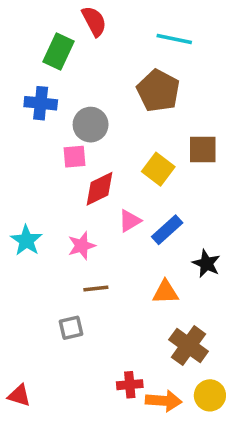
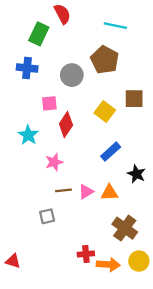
gray circle: (91, 125) -> (72, 75), moved
red diamond: (99, 189) -> (66, 124), turned -30
pink triangle: (130, 221) -> (86, 192), moved
cyan star: (26, 240) -> (28, 135), moved

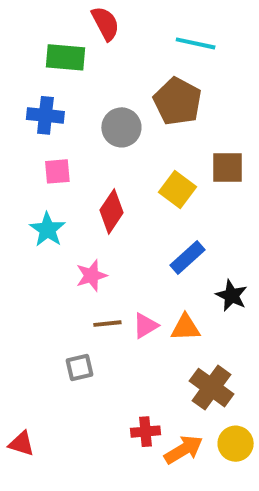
green rectangle: (39, 34) -> (65, 57), turned 70
pink square: (49, 103) -> (57, 171), moved
orange arrow: (108, 265) -> (184, 450), turned -35

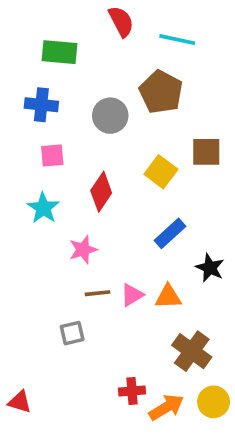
red semicircle: (105, 23) -> (121, 21), moved

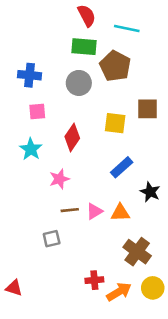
green rectangle: (60, 52) -> (84, 47), moved
yellow square: (161, 172) -> (115, 123), turned -30

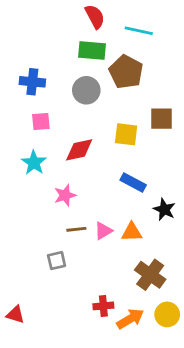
red diamond: (72, 137) -> (79, 150), turned 44
blue rectangle: (122, 167) -> (133, 183), turned 70

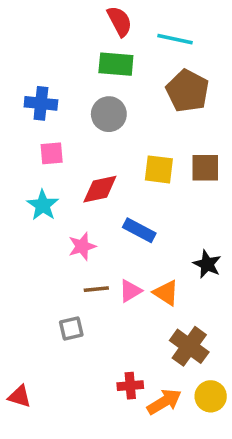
brown pentagon: (126, 72) -> (187, 91), moved
brown square: (162, 119) -> (205, 168), moved
blue rectangle: (133, 183) -> (139, 230), moved
orange triangle: (132, 232) -> (166, 293), turned 35

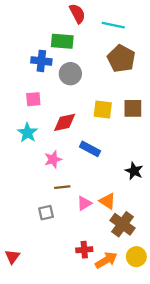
green rectangle: (116, 64) -> (62, 41), moved
blue cross: (41, 103) -> (41, 61), moved
pink triangle: (130, 291) -> (84, 203), moved
orange triangle: (166, 293) -> (107, 201), moved
red triangle: (20, 396) -> (12, 257), turned 49

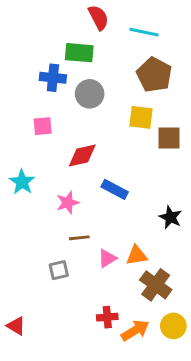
yellow square: (103, 110) -> (141, 117), moved
cyan star: (28, 133) -> (22, 182), moved
orange triangle: (107, 201) -> (137, 255), turned -42
red triangle: (12, 257) -> (16, 326), turned -35

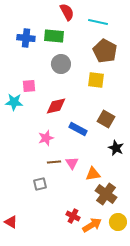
blue cross: (53, 78) -> (26, 38), moved
brown square: (169, 138) -> (106, 119), moved, turned 30
cyan star: (22, 182) -> (14, 102), moved, turned -30
pink triangle: (107, 258) -> (72, 163), moved, turned -32
red cross: (107, 317) -> (73, 216), turned 32

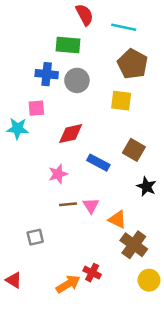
blue cross: (26, 38) -> (47, 74), moved
orange triangle: (93, 174) -> (117, 219), turned 35
gray square: (40, 184) -> (35, 237), moved
orange arrow: (92, 225) -> (68, 284), moved

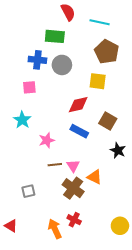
cyan star: (18, 128) -> (22, 120), moved, turned 30
red diamond: (71, 134) -> (78, 105), moved
brown cross: (134, 245) -> (73, 188), moved
orange arrow: (68, 284) -> (55, 229), turned -84

